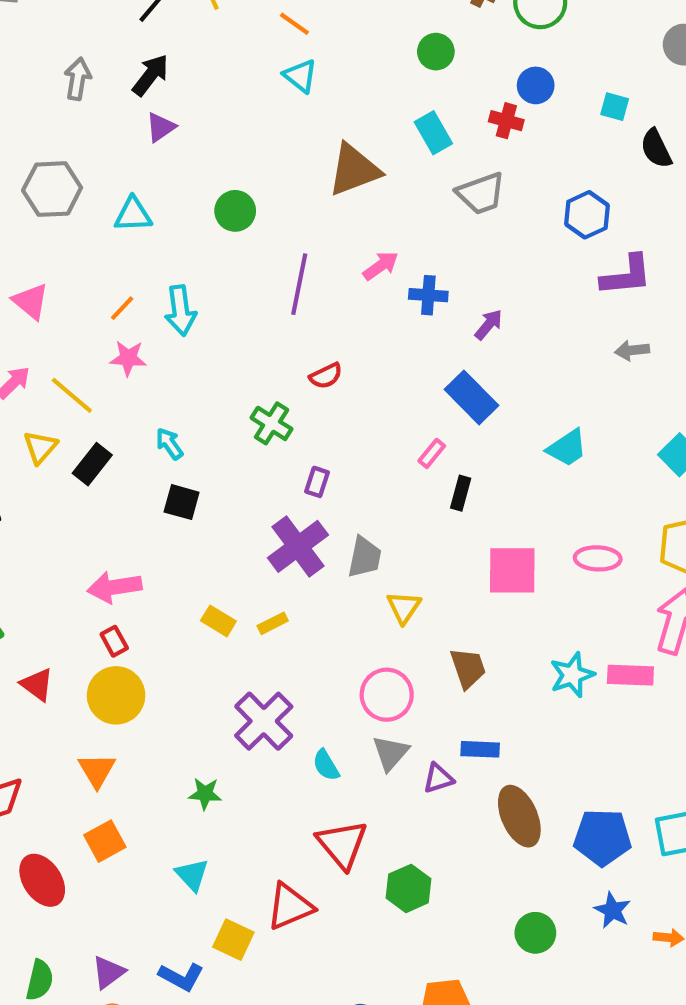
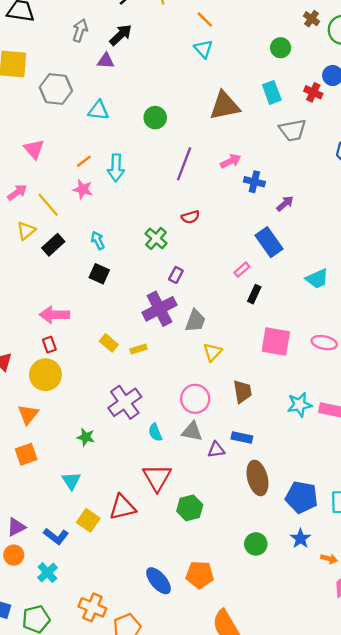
purple triangle: (161, 127) -> (106, 61), moved, turned 30
gray triangle: (391, 753) -> (192, 431), turned 50

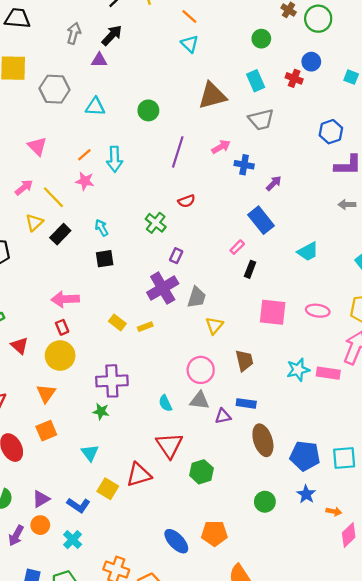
gray trapezoid: (293, 130) -> (261, 120), moved
black square: (99, 274) -> (105, 259), turned -30
purple cross: (125, 402) -> (112, 381), moved, turned 36

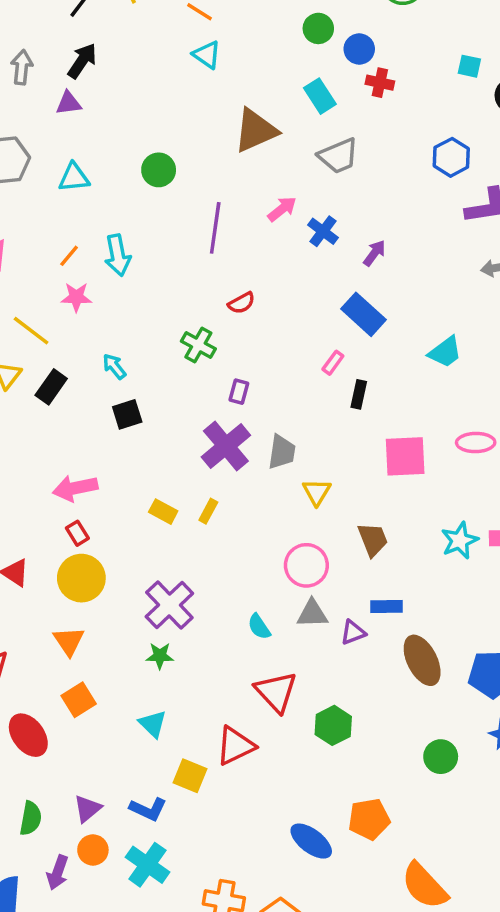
blue circle: (311, 62) -> (359, 49), moved
blue cross: (244, 165) -> (323, 231), turned 36
yellow rectangle: (145, 327) -> (208, 511), turned -32
purple cross: (112, 381) -> (169, 605), turned -32
cyan cross: (73, 540) -> (147, 865), size x1.4

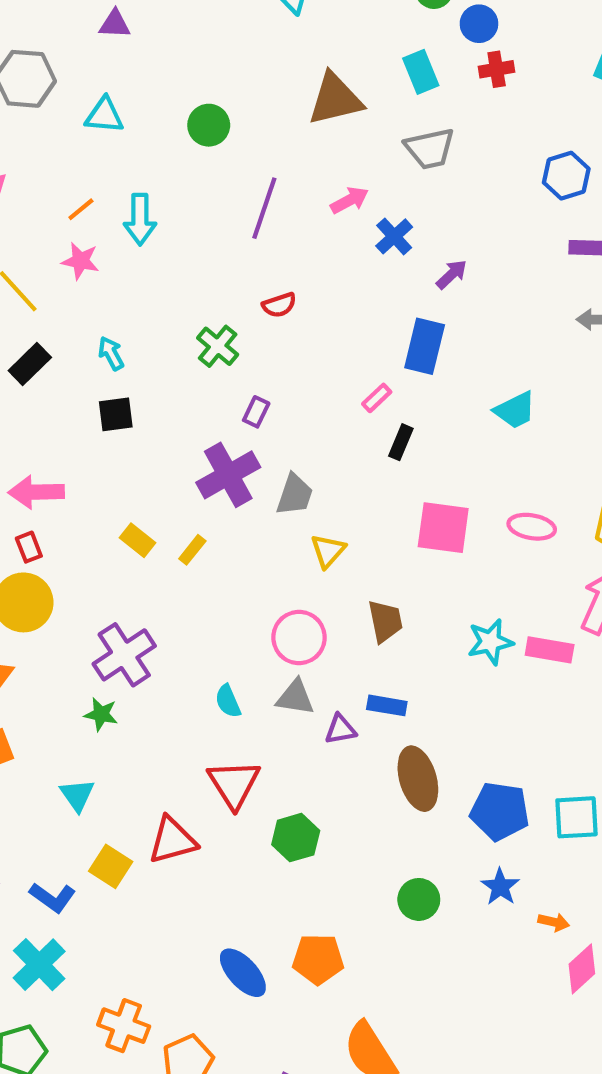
red cross: (380, 83) -> (497, 69), turned -32
blue rectangle: (364, 314) -> (425, 346), turned 51

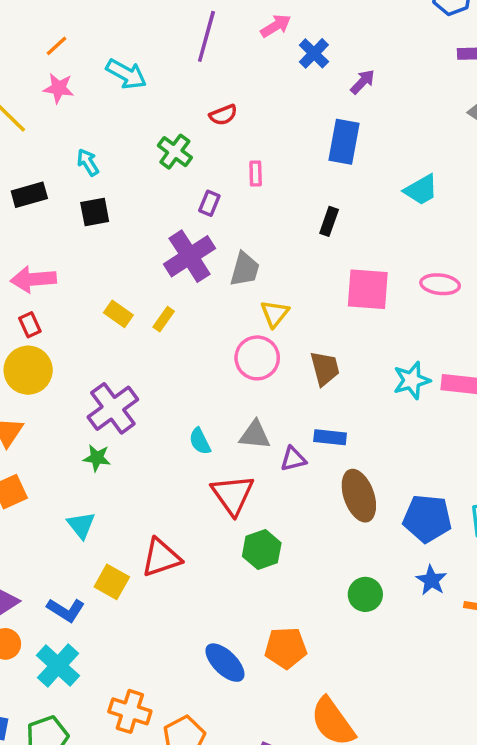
cyan arrow: (140, 219) -> (126, 74), moved, turned -57
black rectangle: (30, 364) -> (29, 195), moved, turned 32
pink rectangle: (377, 398) -> (256, 174), moved, turned -45
pink circle: (299, 638) -> (257, 358), moved
red triangle: (234, 784) -> (233, 495), moved

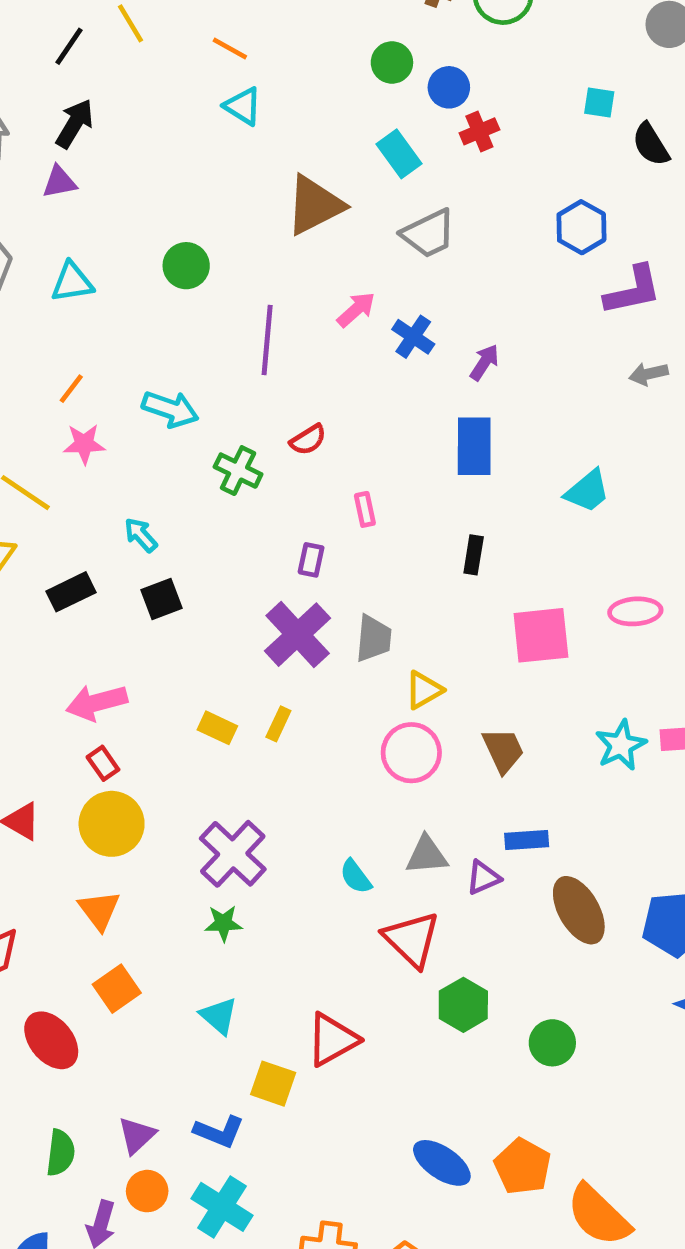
green cross: (175, 152) -> (238, 471), moved
yellow triangle: (275, 314) -> (424, 690), turned 32
green circle: (365, 594) -> (552, 1043), moved
orange pentagon: (286, 648) -> (523, 1166), moved, turned -30

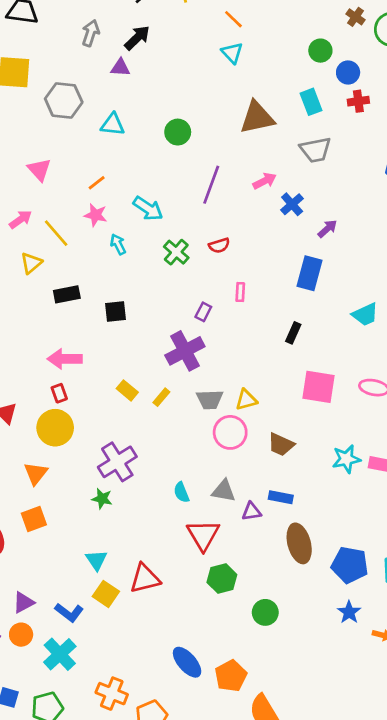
cyan arrow: (141, 535) -> (118, 244), moved
gray trapezoid: (374, 638) -> (210, 399), moved, turned 68
brown trapezoid: (503, 750) -> (281, 445), turned 124
cyan triangle: (219, 1016) -> (96, 560), moved

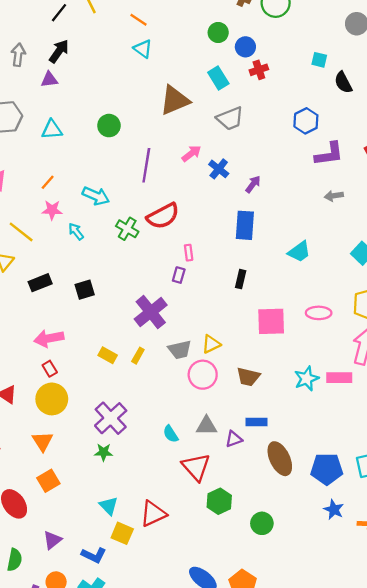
red semicircle: (219, 245) -> (163, 216), size x1.8
purple rectangle: (203, 312) -> (179, 275), moved
purple triangle: (23, 603) -> (52, 540), moved

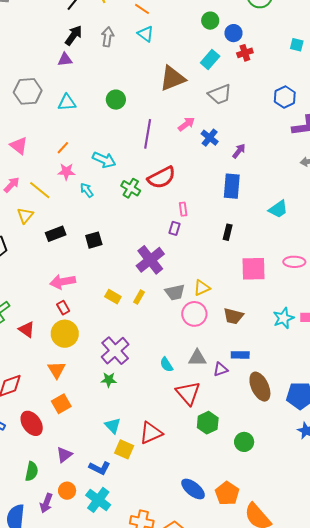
gray arrow: (18, 55) -> (108, 37), moved
cyan rectangle: (218, 78) -> (210, 60), turned 72

